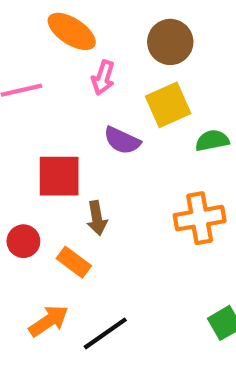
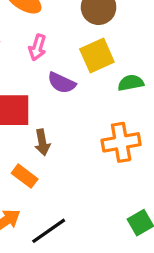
pink arrow: (103, 78) -> (37, 47), moved

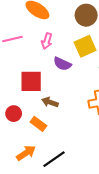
brown arrow: (42, 142) -> (50, 102), turned 119

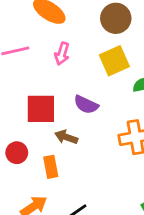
purple semicircle: (62, 64) -> (86, 105), moved
orange rectangle: (38, 124) -> (51, 167), turned 42

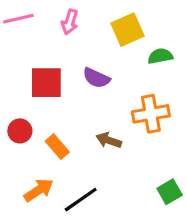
brown arrow: (66, 137) -> (109, 140), moved
orange rectangle: (51, 167) -> (57, 147), turned -30

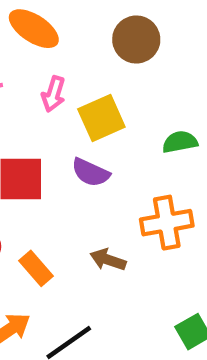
yellow square: (127, 30) -> (101, 118), moved

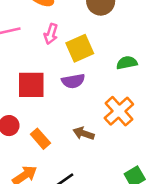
purple semicircle: (90, 172) -> (73, 81), turned -35
orange cross: (167, 223) -> (119, 111), turned -32

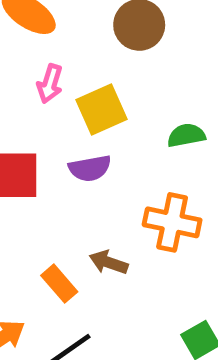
orange cross: (119, 111) -> (172, 222), turned -36
orange rectangle: (40, 139) -> (59, 284), moved

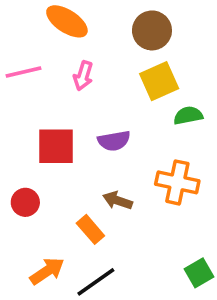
yellow square: (102, 110) -> (159, 81), moved
brown arrow: (109, 262) -> (118, 201), moved

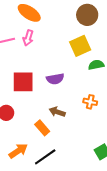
brown circle: (152, 30) -> (87, 15), moved
pink arrow: (83, 76) -> (28, 38), moved
orange cross: (177, 182) -> (90, 102), size x0.6

